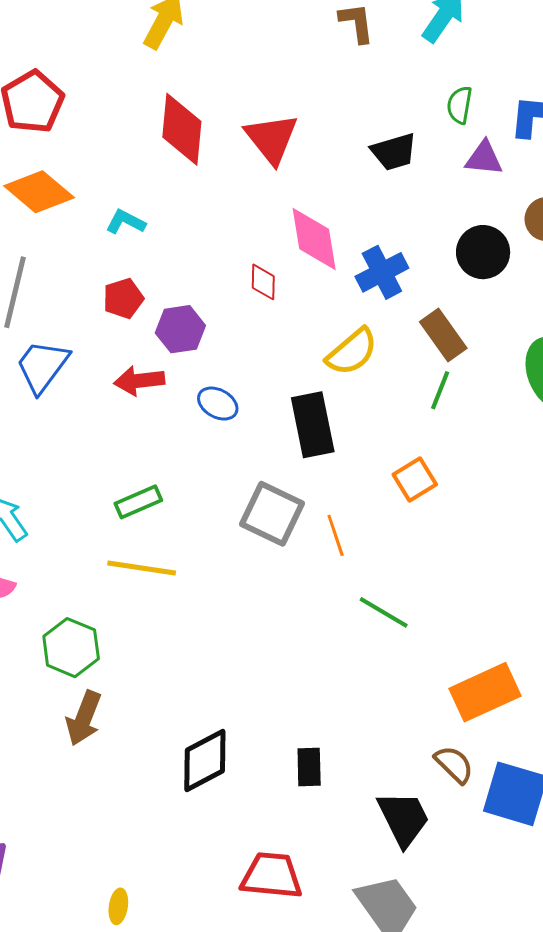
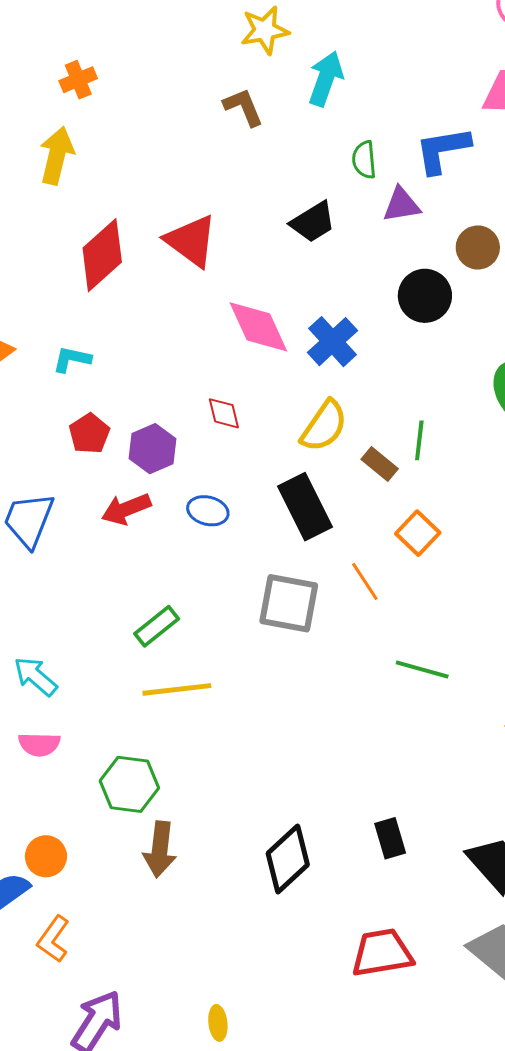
red diamond: (182, 129) -> (102, 255), turned 58
red diamond: (263, 282) -> (224, 413), moved
brown rectangle: (443, 335) -> (380, 464), moved, size x0.7
orange line: (336, 535) -> (365, 581), moved
yellow ellipse: (118, 906) -> (218, 1023), moved

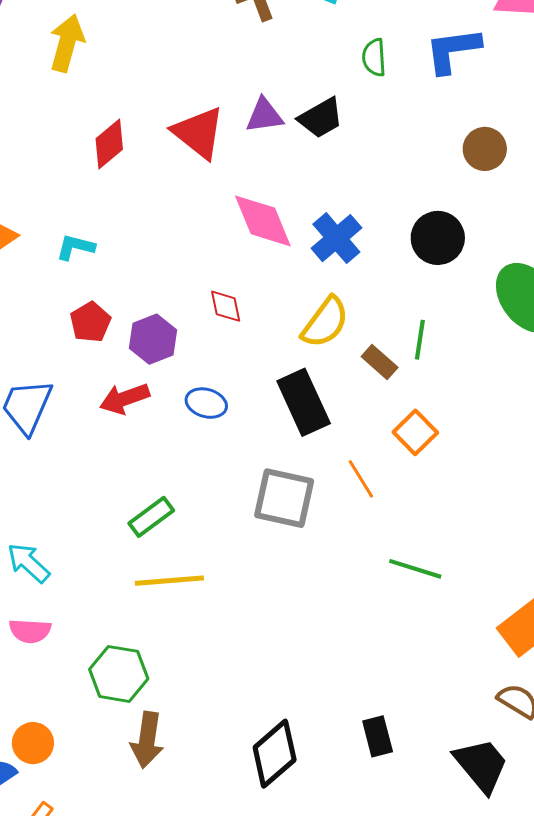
purple triangle: (401, 205) -> (264, 115), moved
red diamond: (102, 255) -> (109, 144), size x0.7
black circle: (425, 296) -> (438, 238), moved

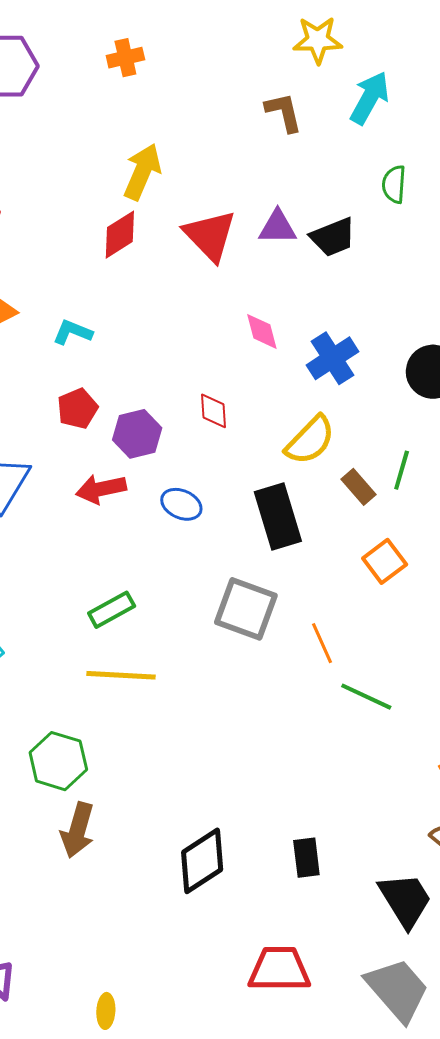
yellow arrow: (67, 43) -> (142, 172), moved
pink diamond: (263, 221) -> (262, 331), size x0.6
orange line: (361, 479) -> (322, 643), moved

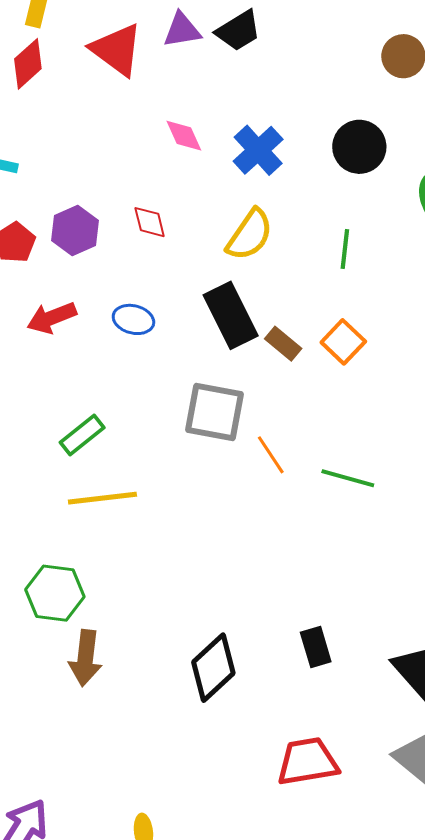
purple hexagon: (137, 434) -> (75, 231), moved
brown rectangle: (359, 487) -> (283, 344), moved
orange line: (322, 643) -> (271, 455), moved

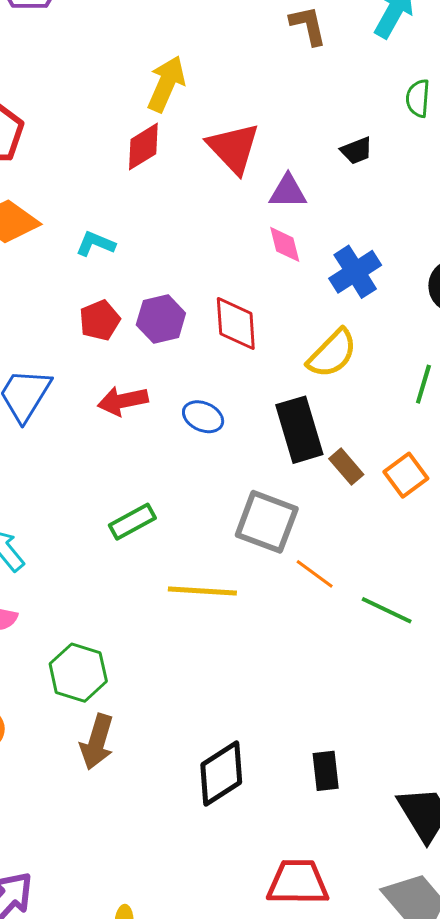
purple triangle: (182, 30) -> (288, 192), moved
black trapezoid: (238, 31) -> (357, 151), size x0.7
red diamond: (150, 222) -> (236, 324), size x1.5
orange line: (271, 455) -> (315, 574), turned -30
yellow line: (102, 498) -> (202, 591), moved

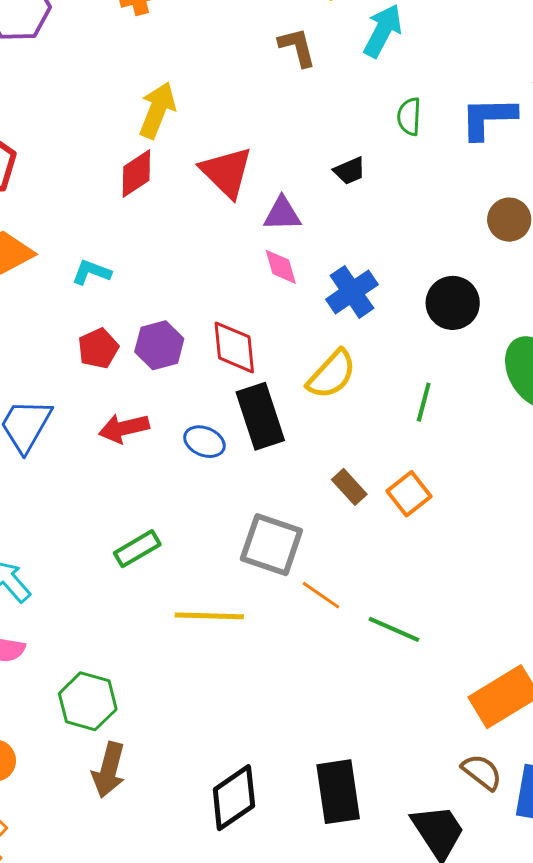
black rectangle: (299, 430) -> (260, 416), moved
black rectangle: (326, 771) -> (338, 792), size x1.6

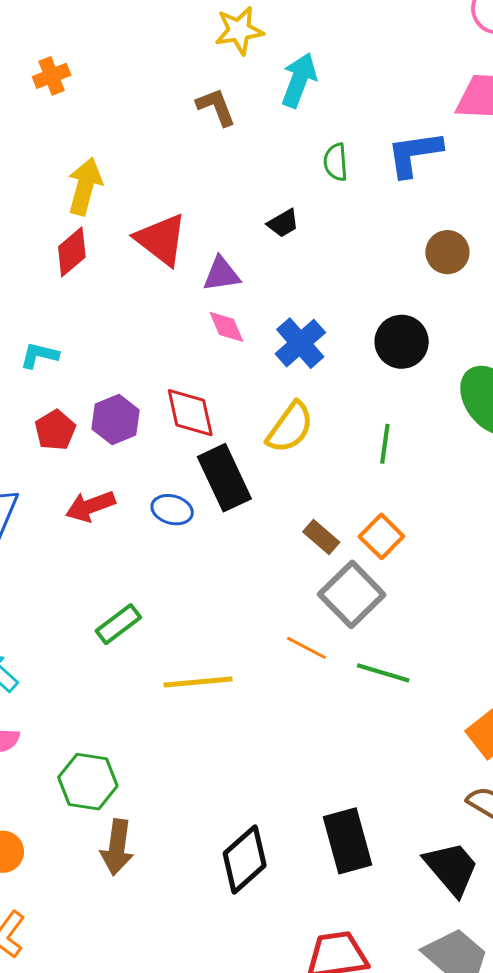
gray square: (271, 545) -> (352, 594), moved, turned 34

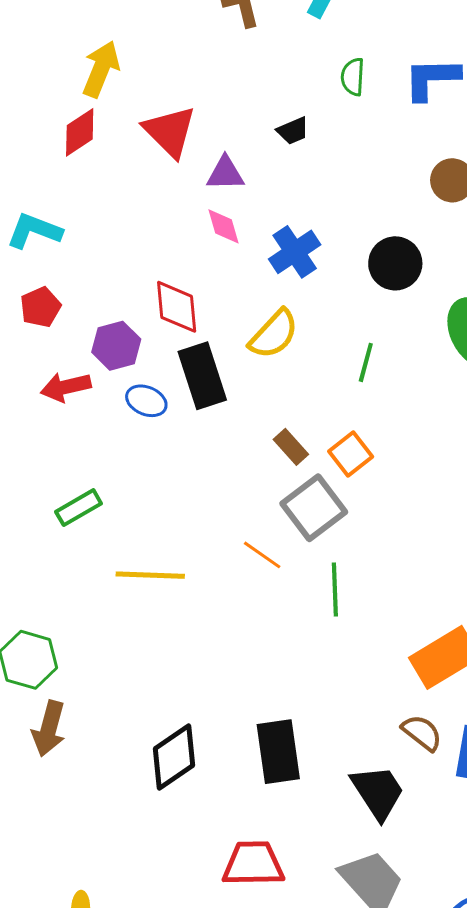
cyan L-shape: (39, 355) -> (34, 231), size x1.4
purple hexagon: (116, 420) -> (116, 346), moved
green line: (383, 673) -> (335, 590), turned 64

